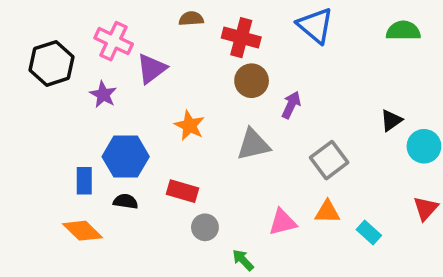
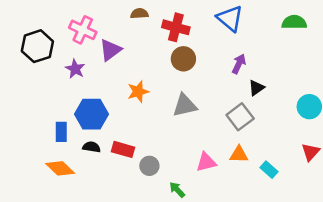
purple arrow: (291, 105) -> (239, 64), moved
black triangle: (391, 120) -> (256, 88), moved
orange star: (189, 126) -> (138, 92), turned 30
red rectangle: (183, 191) -> (123, 149), moved

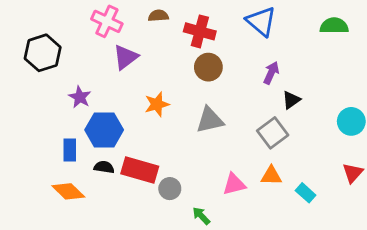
pink cross: (83, 30) -> (107, 21), moved
purple star: (75, 69) -> (80, 97), moved
red rectangle: (123, 149) -> (140, 170), size x1.4

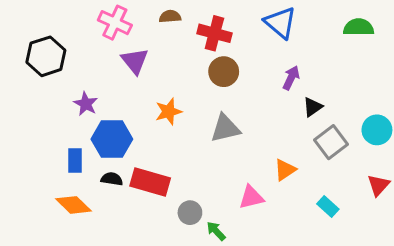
purple triangle: (125, 57) -> (135, 61), turned -32
gray square: (273, 133) -> (331, 142), moved
orange triangle: (271, 176) -> (285, 170), moved, turned -35
gray circle: (170, 189) -> (190, 213), moved

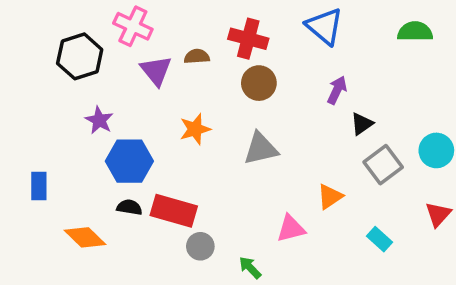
brown semicircle: (170, 16) -> (197, 56), moved
black hexagon: (46, 56) -> (80, 56), moved
blue rectangle: (75, 161) -> (39, 186), moved
gray circle: (190, 213) -> (200, 246), moved

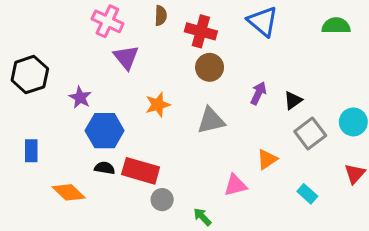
black hexagon: (80, 56) -> (30, 75), moved
brown semicircle: (197, 56) -> (161, 16), moved, turned 96
purple arrow: (337, 90) -> (258, 93), moved

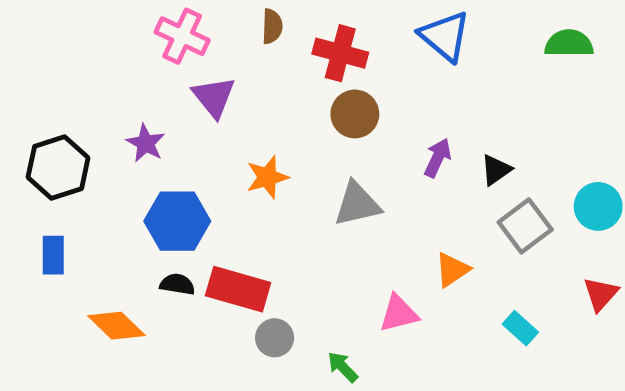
black hexagon: (30, 75) -> (58, 167), moved
purple star: (80, 98) -> (146, 143), moved

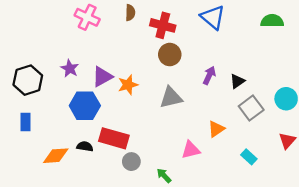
purple triangle: (214, 97) -> (102, 77), moved, turned 40
black semicircle: (177, 284) -> (85, 146), moved
orange diamond: (116, 326) -> (56, 156), turned -48

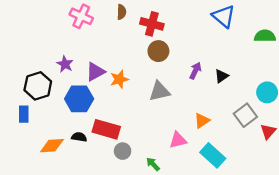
blue triangle: (213, 17) -> (224, 16), moved
green semicircle: (272, 21) -> (265, 36), moved
black hexagon: (28, 80) -> (38, 86), moved
gray square: (251, 108) -> (245, 115), moved
cyan rectangle: (249, 157) -> (213, 155), moved, size x1.6

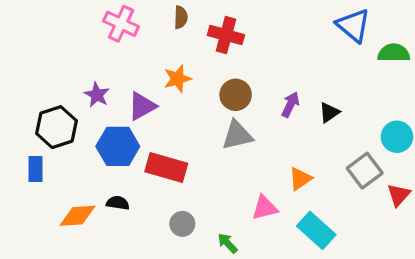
blue triangle: (224, 16) -> (353, 25), moved
brown circle: (158, 51) -> (236, 95), moved
orange star: (119, 79) -> (178, 79), moved
red rectangle: (106, 129) -> (166, 167), moved

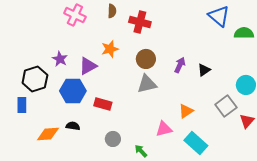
red rectangle: (166, 167) -> (103, 104), size x0.7

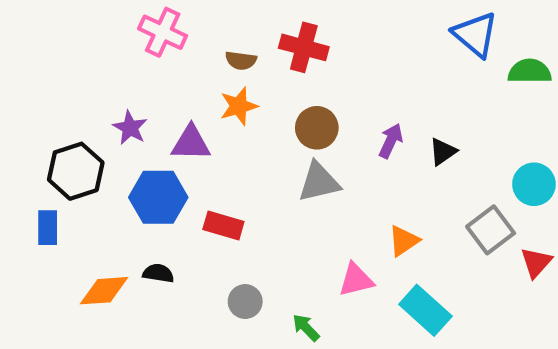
brown semicircle: (112, 11) -> (241, 60), moved, turned 96
purple triangle: (88, 66) -> (191, 143), turned 30

